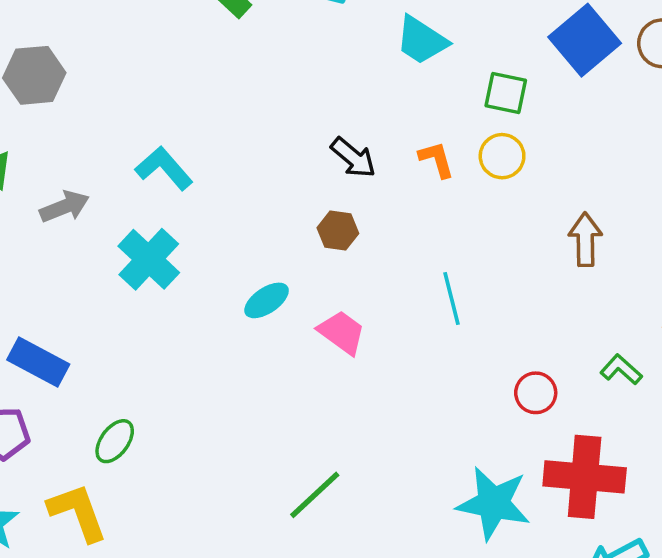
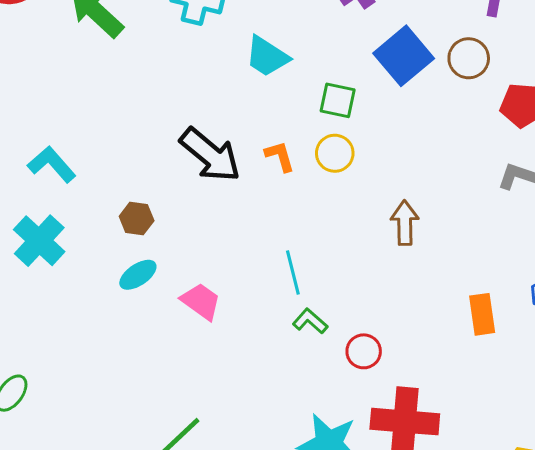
black arrow: (353, 158) -> (210, 155), size x1.6
brown hexagon: (338, 231) -> (137, 219), moved
green L-shape: (621, 370) -> (310, 321), moved

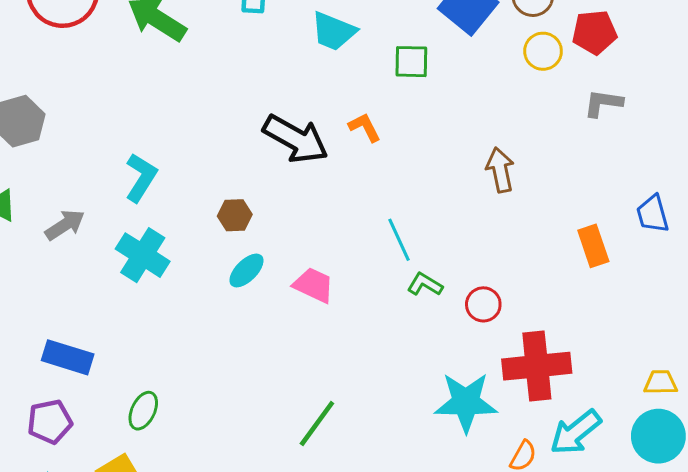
yellow circle: (335, 153) -> (543, 51), moved
cyan L-shape: (52, 164) -> (141, 177), turned 84

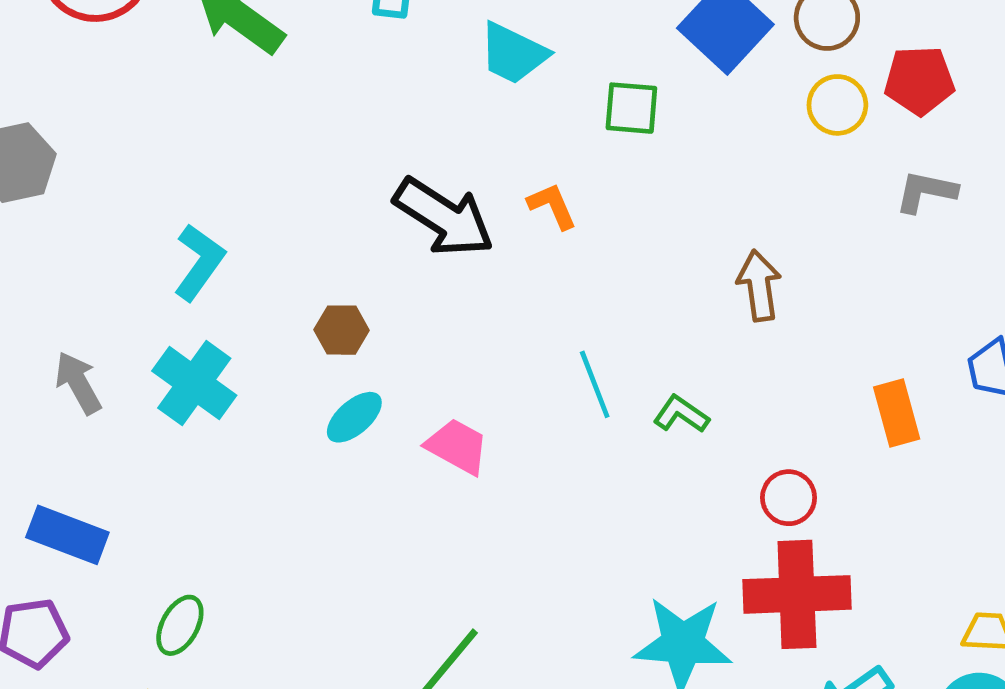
gray arrow: (65, 225) -> (78, 383), moved, turned -90
green L-shape: (425, 284) -> (681, 414), moved
red circle: (483, 304) -> (789, 498), moved

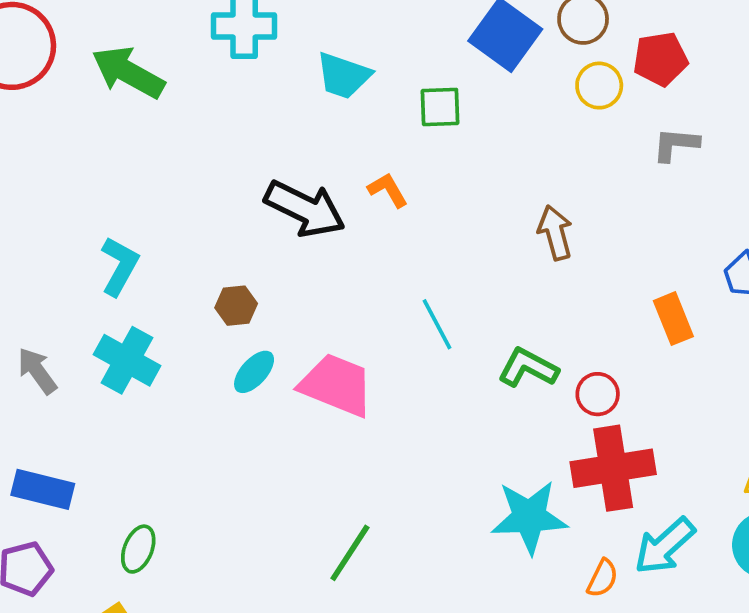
green L-shape: (681, 414) -> (528, 368), moved, size x1.4
pink trapezoid: (457, 446) -> (336, 385), size x1.5

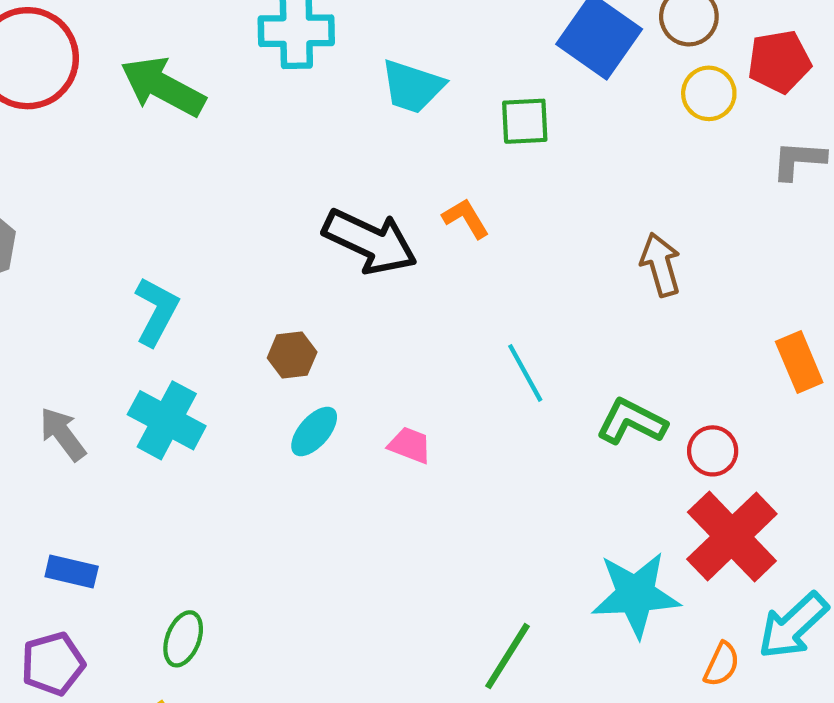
pink trapezoid: (336, 385) -> (410, 445), size x0.5
red cross: (613, 468) -> (732, 537), turned -34
blue rectangle: (43, 489) -> (72, 571), size x0.7
green line: (350, 553) -> (507, 656), moved

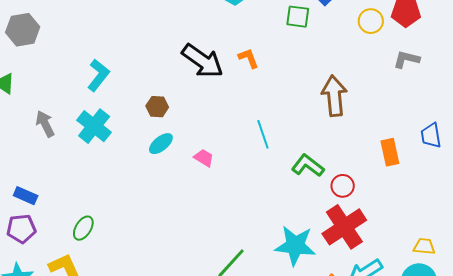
green square: (525, 121) -> (298, 17), moved
brown arrow: (661, 265) -> (334, 96), size x1.4
blue rectangle: (72, 571) -> (26, 196), moved

